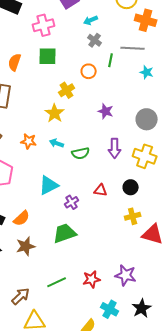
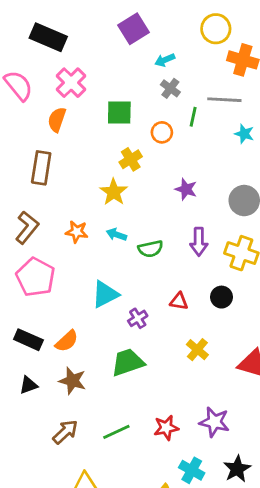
pink cross: (44, 25) -> (71, 83), moved, turned -30
green square: (48, 56) -> (119, 112), moved
yellow cross: (133, 216) -> (197, 350), moved, turned -35
brown star: (26, 246) -> (72, 381), turned 30
brown arrow: (21, 296) -> (65, 432), moved

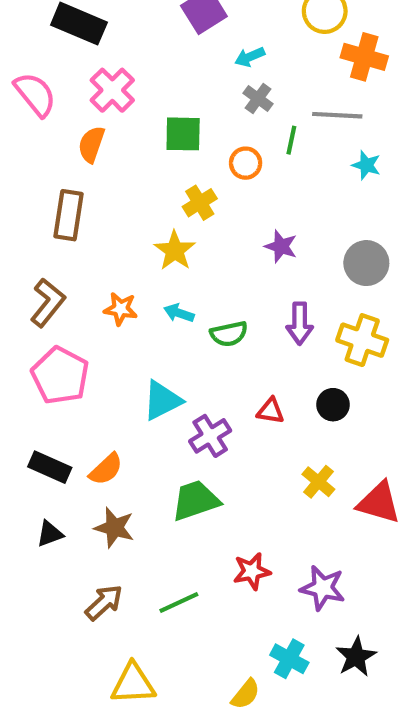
purple cross: (138, 318) -> (210, 436), size x1.4
yellow cross: (197, 350) -> (318, 482), moved
red star: (166, 428) -> (252, 571), moved

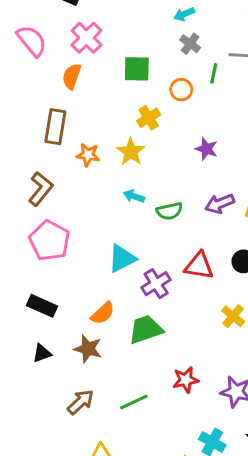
orange star: (121, 309) -> (88, 155), moved
purple arrow: (300, 323) -> (220, 204), turned 68
red triangle: (271, 411) -> (199, 266), size x1.5
orange semicircle: (106, 469) -> (103, 313), moved

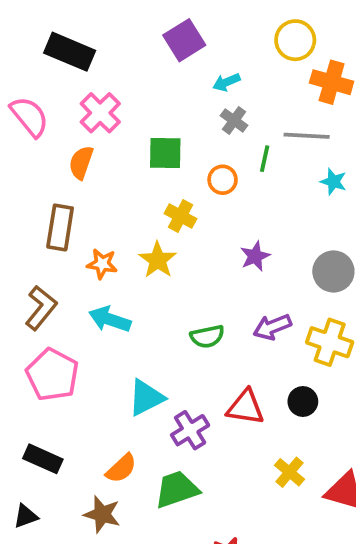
yellow cross: (149, 118) -> (181, 216), turned -30
purple star: (206, 149) -> (255, 256), turned 30
cyan arrow: (134, 196) -> (110, 319), moved, size x1.5
black triangle: (42, 353) -> (26, 516), moved

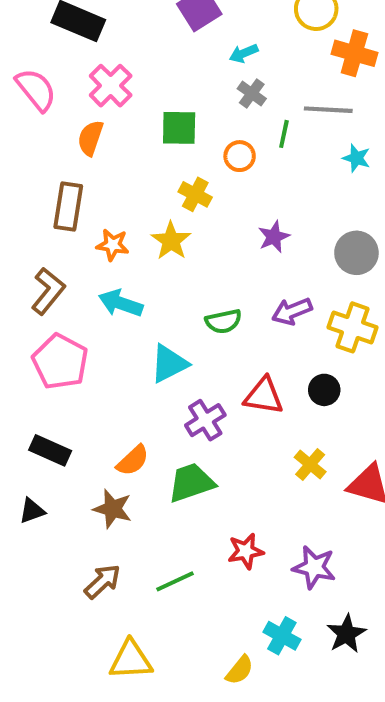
cyan triangle: (146, 398) -> (169, 364), moved

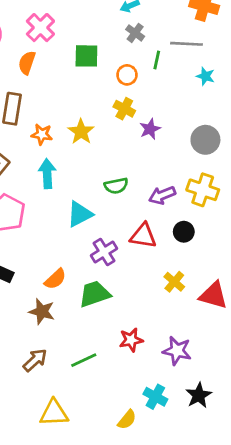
yellow cross: (195, 194) -> (124, 109), moved
cyan arrow: (121, 303) -> (47, 174), turned 68
purple arrow: (292, 311) -> (162, 195), moved

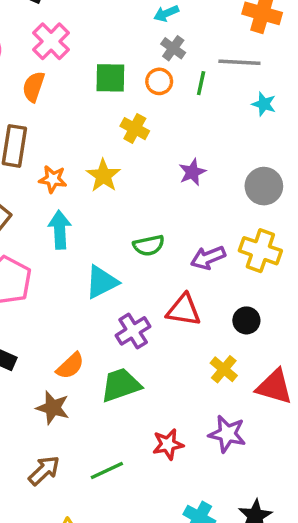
orange circle: (127, 75) -> (159, 81), moved
yellow cross: (124, 109) -> (135, 129), moved
black circle: (184, 232) -> (246, 320), moved
purple star: (177, 351) -> (227, 434), moved

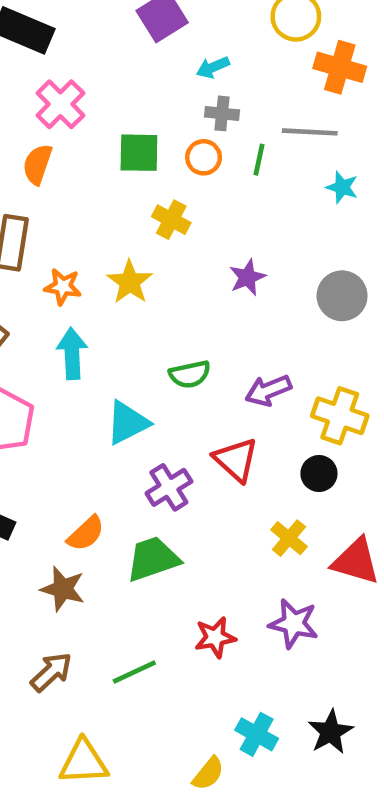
gray cross: (173, 48) -> (222, 113), turned -30
yellow cross: (260, 251) -> (340, 416), moved
red triangle: (184, 310) -> (236, 460), turned 33

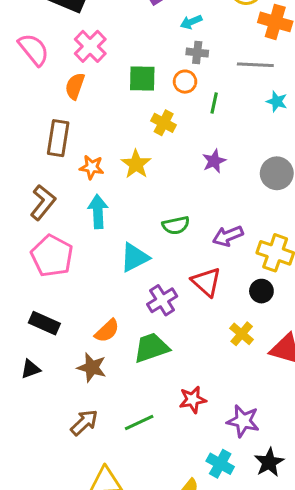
green line: (259, 160) -> (214, 103), moved
purple star: (294, 624) -> (243, 421), moved

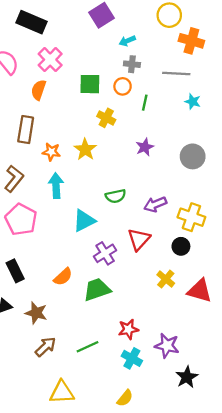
red triangle: (206, 282) -> (139, 239), turned 30
black rectangle: (44, 323) -> (15, 271), turned 40
brown star: (92, 367) -> (36, 313), moved
cyan cross: (220, 464) -> (132, 358), moved

